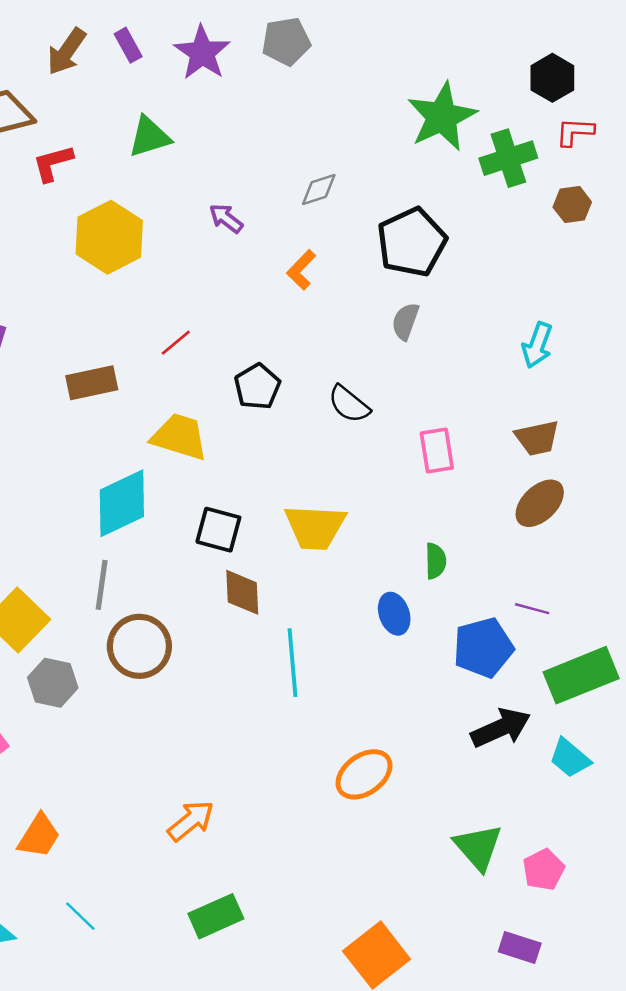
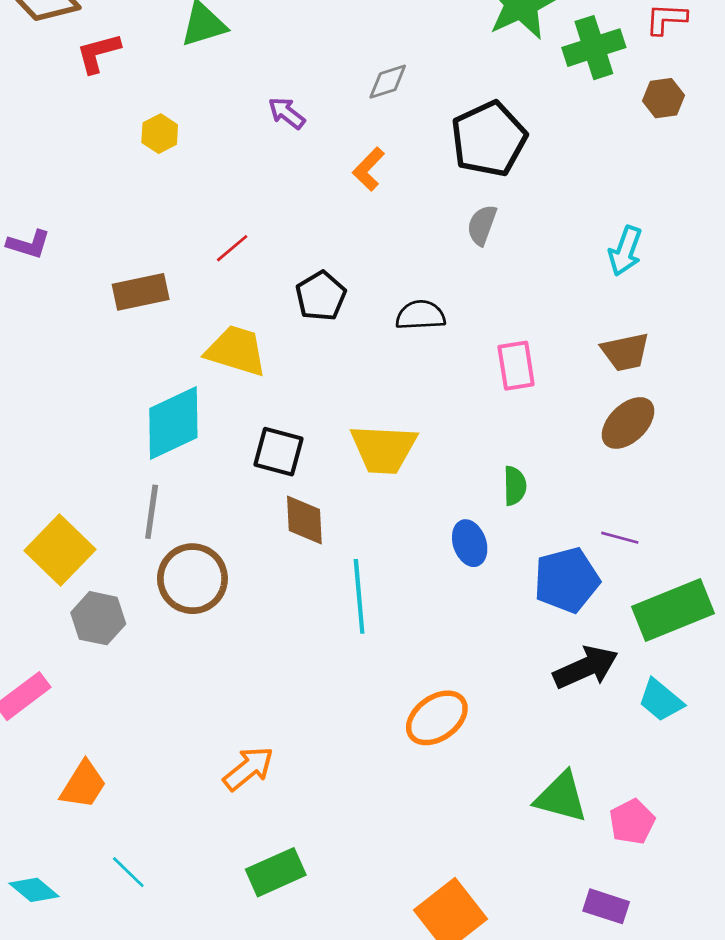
yellow hexagon: (109, 237) -> (160, 134), size x0.5
black semicircle: (349, 404) -> (420, 315), turned 138
green triangle: (478, 847) -> (561, 797), turned -34

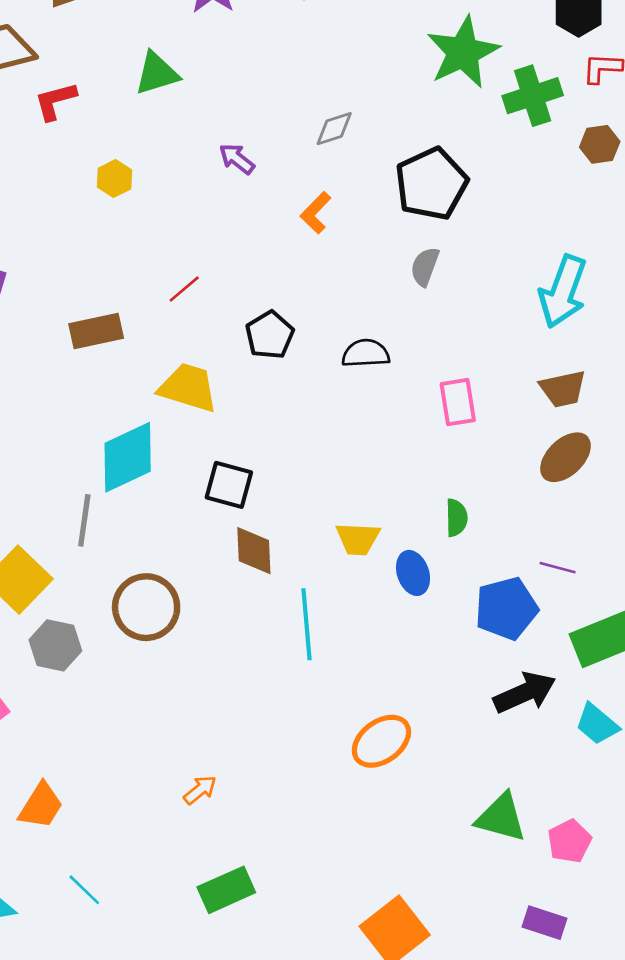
cyan arrow: (625, 251) -> (563, 292), size x1.5
yellow trapezoid: (384, 449) -> (358, 539), moved, size x0.7
gray line: (152, 512) -> (84, 520), moved
orange arrow: (248, 768) -> (200, 790), size x0.7

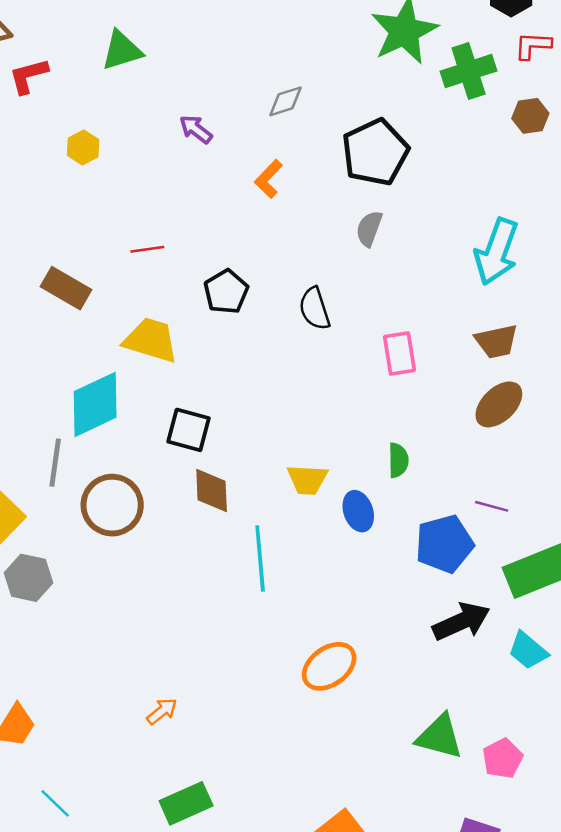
red line: (184, 289) -> (147, 249), turned 32
brown rectangle: (96, 331) -> (66, 288), turned 42
black semicircle: (366, 353) -> (315, 309), turned -105
brown circle: (146, 607) -> (112, 505), moved

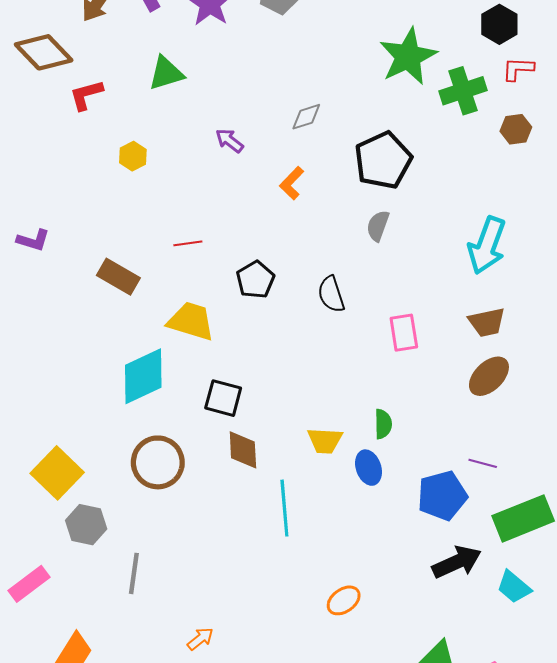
green semicircle: (398, 460) -> (383, 424), moved
gray line: (55, 463) -> (134, 573), moved
orange ellipse: (329, 666) -> (344, 600), size x0.7

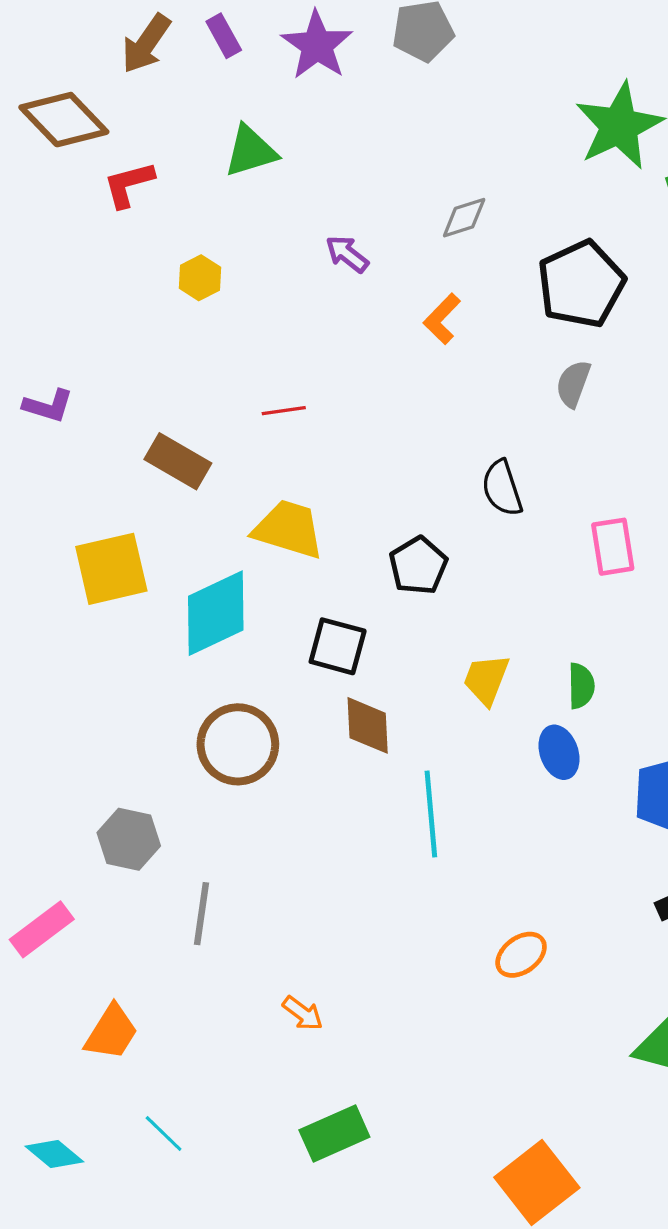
black pentagon: (255, 280) -> (418, 566), moved
yellow trapezoid: (325, 441) -> (486, 680), moved, turned 108
yellow square: (57, 473) -> (111, 569), moved, turned 33
orange arrow: (200, 639) -> (303, 1013), turned 76

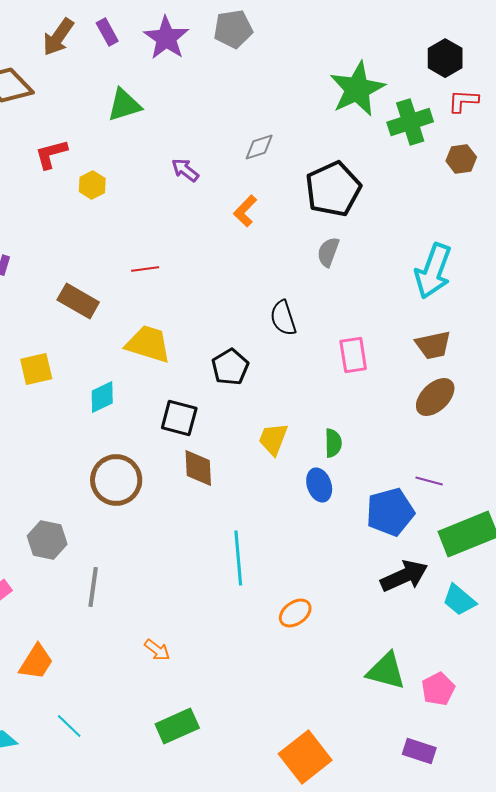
red L-shape: (129, 184) -> (51, 154), moved
yellow square: (111, 569) -> (36, 369), size x0.7
cyan diamond: (216, 613) -> (102, 397), size x0.6
cyan line: (431, 814) -> (238, 558), moved

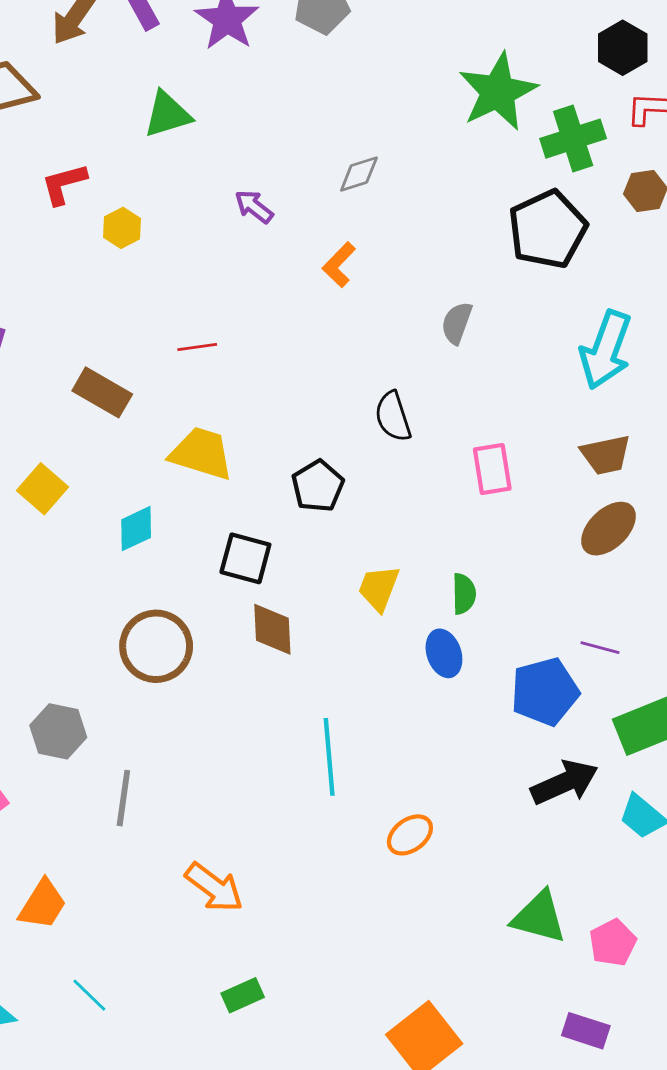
black pentagon: (333, 189) -> (548, 229), moved
yellow square: (36, 369) -> (43, 489), turned -36
orange arrow: (157, 650) -> (214, 887), size x1.6
green rectangle: (177, 726) -> (243, 995), size x0.7

